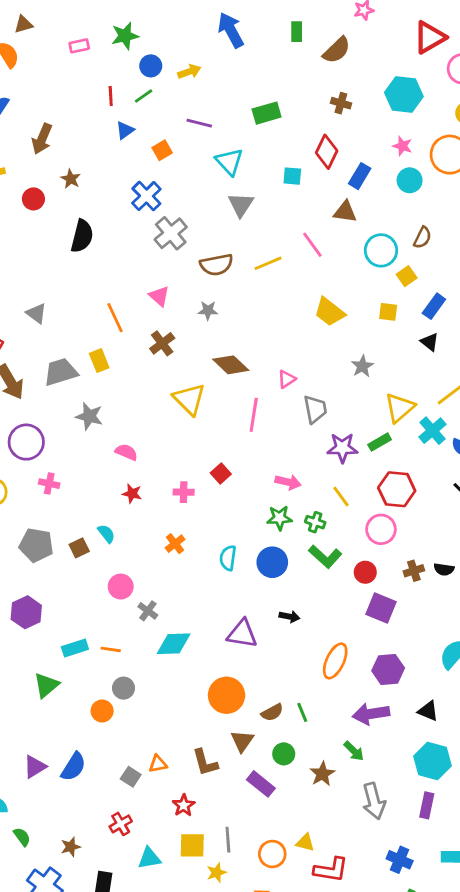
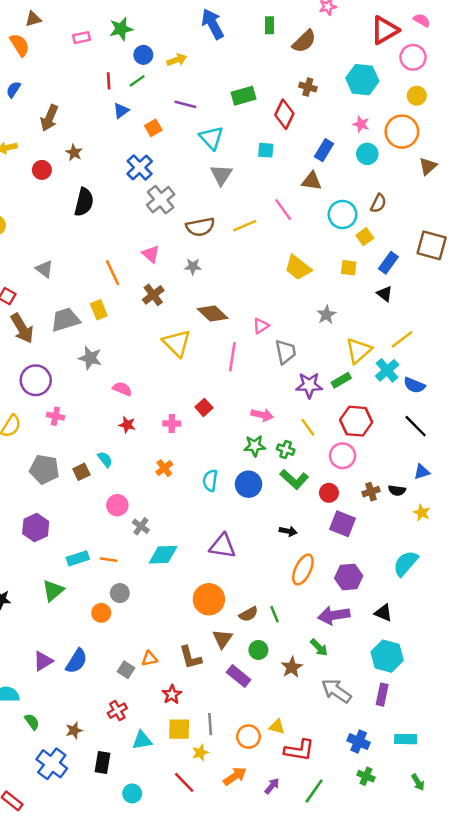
red diamond: (327, 152) -> (284, 114), moved
black arrow: (289, 617) -> (288, 531), moved
gray arrow: (374, 801) -> (336, 691), turned 140

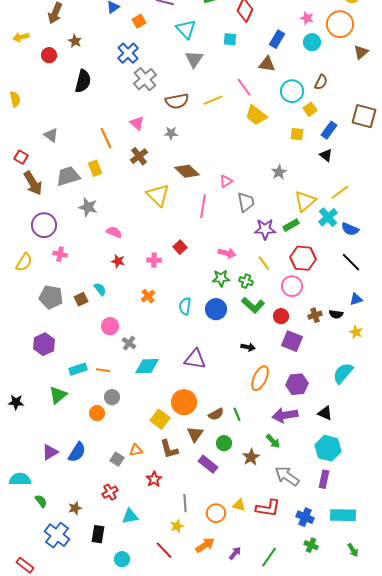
yellow trapezoid: (298, 268) -> (256, 115), moved
yellow square: (179, 729) -> (160, 419), moved, turned 36
cyan rectangle: (406, 739) -> (343, 515), size x1.4
red L-shape: (299, 750) -> (268, 508), moved

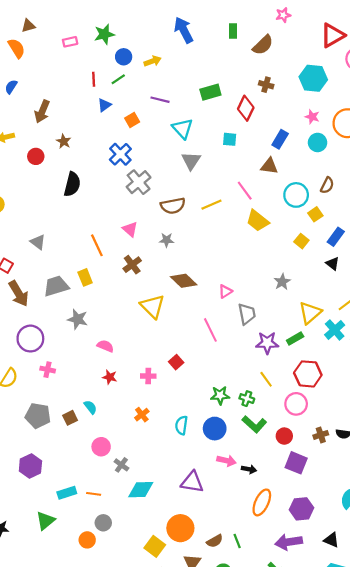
yellow square: (297, 134) -> (301, 241), turned 32
pink line: (203, 206) -> (210, 330), moved, turned -35
pink arrow: (227, 253) -> (226, 461), moved

